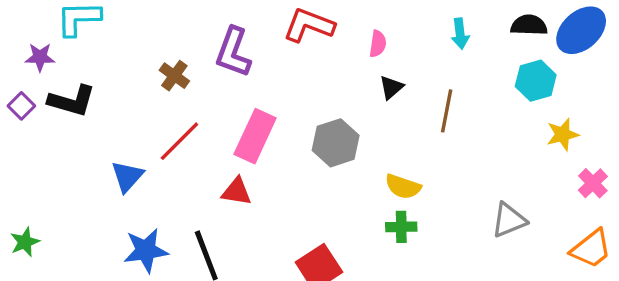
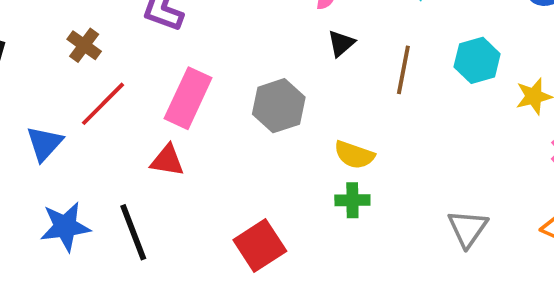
brown cross: (174, 76) -> (84, 45), moved
cyan hexagon: (536, 81) -> (477, 60), moved
gray triangle: (509, 220) -> (468, 229), moved, turned -33

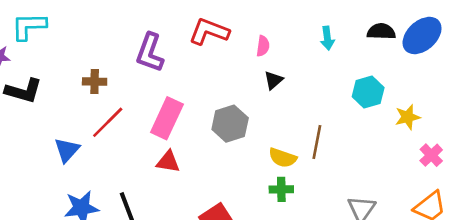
brown cross: (84, 45) -> (95, 82), turned -35
brown line: (403, 70) -> (317, 142), moved
red triangle: (167, 161) -> (168, 162), moved

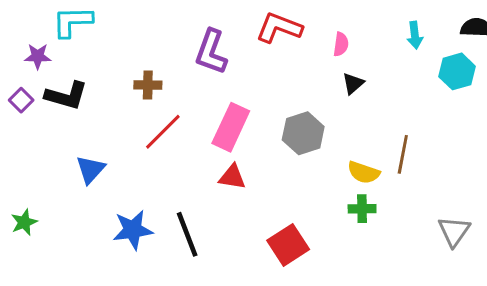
cyan hexagon: (368, 92) -> (457, 71), moved
blue triangle: (67, 150) -> (91, 169), moved

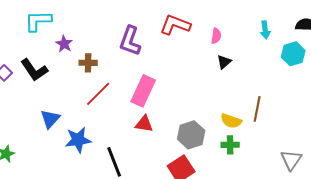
purple star: (38, 56) -> (64, 44), moved, turned 30
black L-shape: (66, 96) -> (34, 70), turned 40
gray hexagon: (303, 133) -> (191, 135), moved
blue star: (133, 230) -> (78, 140), moved

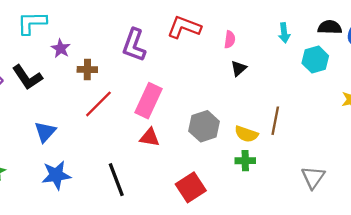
gray hexagon: (191, 135) -> (204, 126), moved
blue star: (78, 140) -> (56, 175), moved

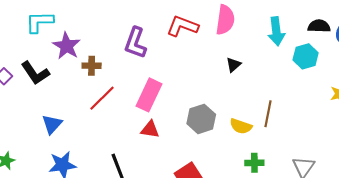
cyan arrow: (284, 33) -> (276, 31), size x1.5
pink semicircle: (230, 39) -> (225, 20), moved, size x1.8
purple star: (61, 48) -> (67, 46), size x1.5
green cross: (245, 161) -> (254, 163), moved

